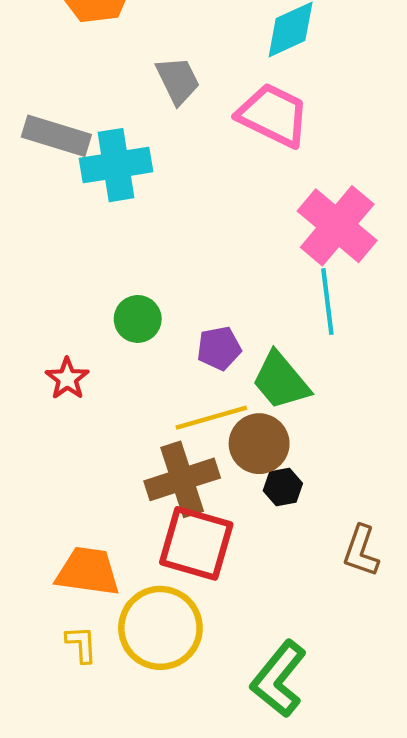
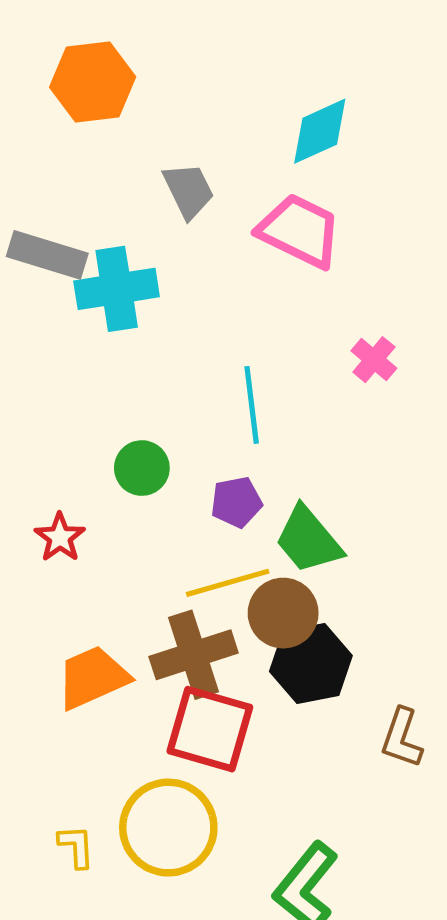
pink cross: (337, 226) -> (374, 360), size x0.5
cyan line: (327, 302) -> (252, 405), moved
black hexagon: (283, 487) -> (311, 664), size x1.8
orange trapezoid: (88, 572) -> (93, 677), moved, turned -32

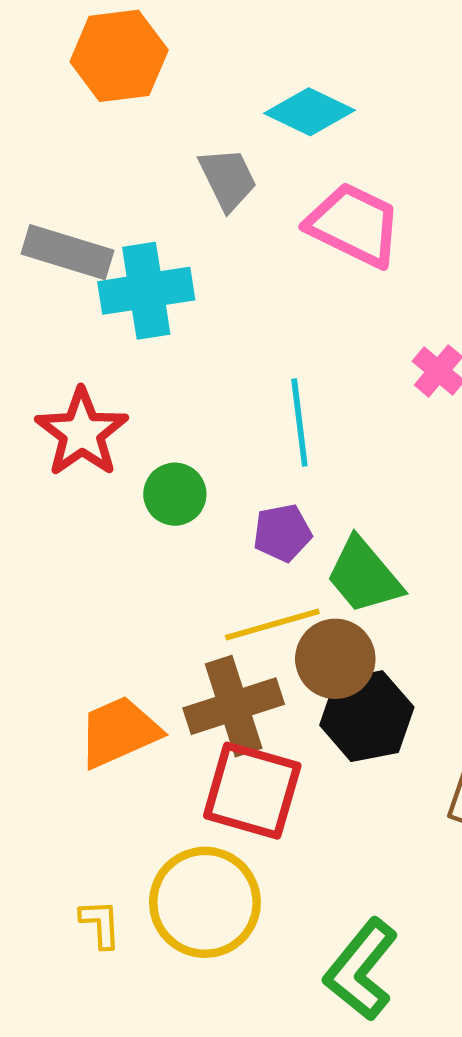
cyan diamond: (320, 131) -> (310, 112), moved, turned 50
red star: (60, 537) -> (82, 433), moved, size x1.6

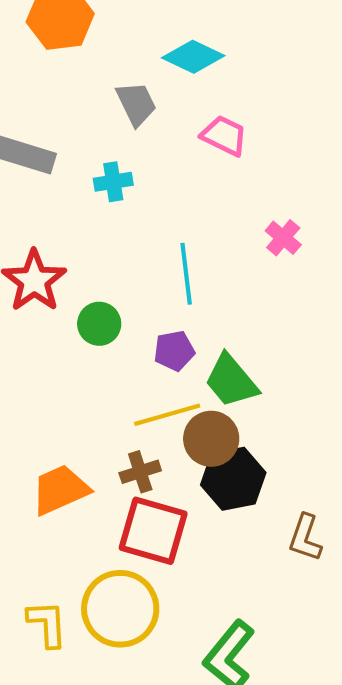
pink trapezoid: (354, 225) -> (224, 136), size x0.7
cyan cross: (146, 291) -> (113, 182), moved, size x0.6
brown cross: (234, 706) -> (140, 472), size x0.6
yellow L-shape: (100, 924) -> (47, 624), size x1.4

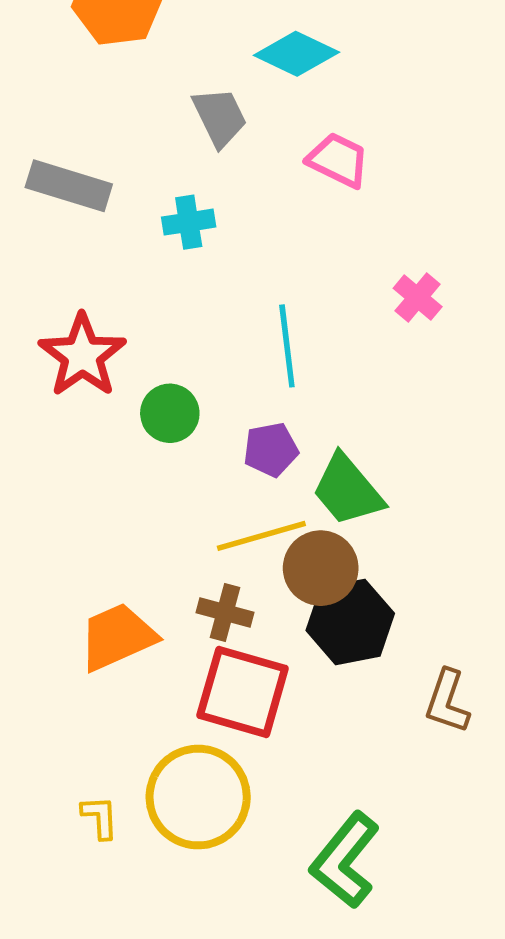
brown cross: (140, 472) -> (225, 613), turned 33
yellow L-shape: (47, 624) -> (100, 817), size x0.7

